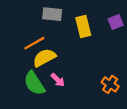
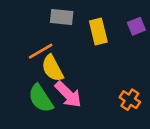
yellow semicircle: (44, 58) -> (52, 68), turned -90
pink arrow: (58, 80) -> (68, 94), size x1.6

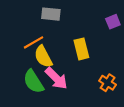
yellow rectangle: (98, 31) -> (81, 49), moved

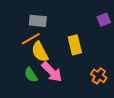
gray rectangle: (51, 14) -> (38, 21), moved
green semicircle: (33, 82) -> (31, 75), size x0.7

